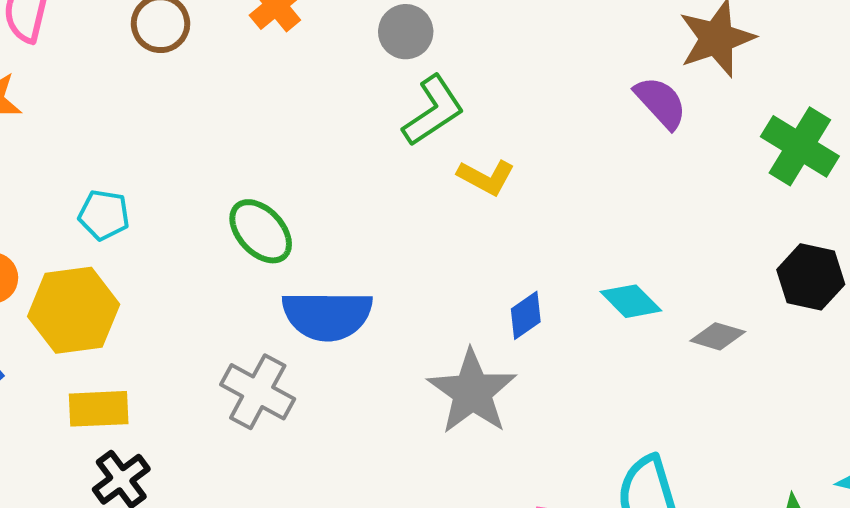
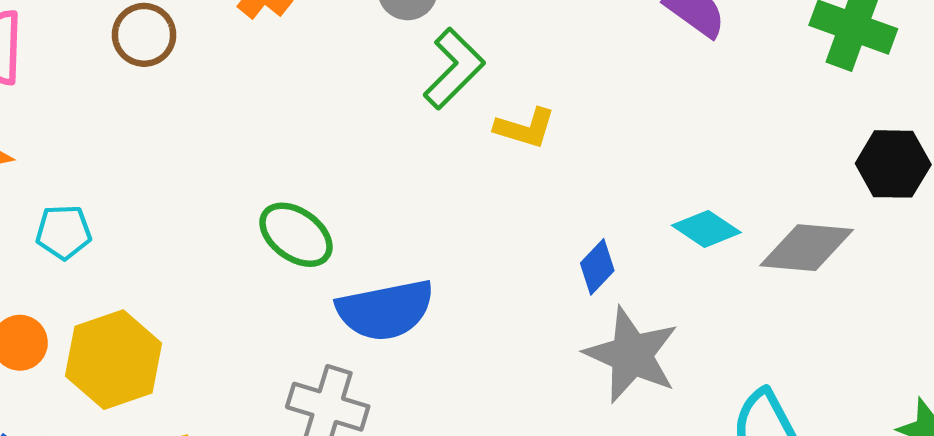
cyan pentagon: (104, 215) -> (64, 232), moved
gray diamond: (718, 336) -> (807, 248), size x1.6
gray star: (472, 392) -> (632, 355), moved

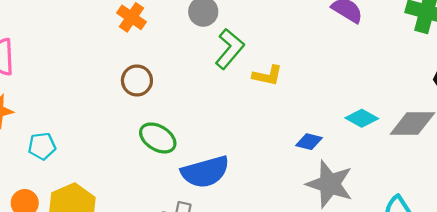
brown circle: (144, 35) -> (137, 80), moved
blue diamond: (597, 267) -> (309, 142), turned 65

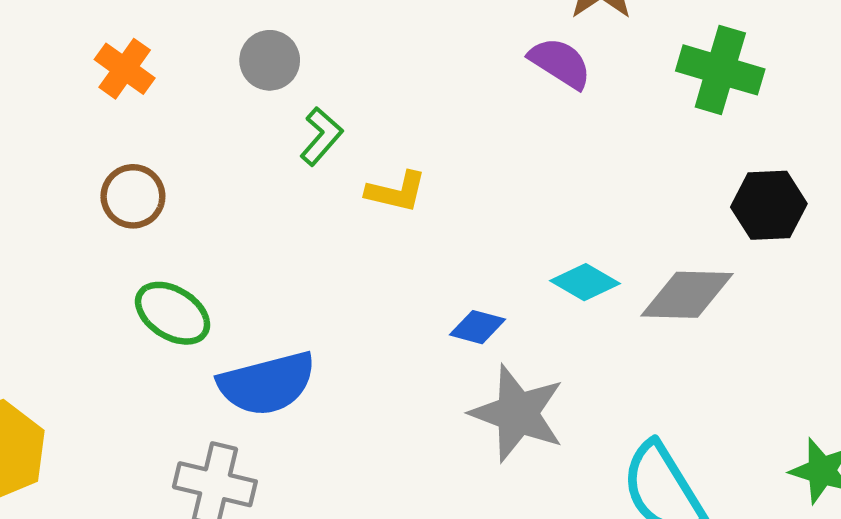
green L-shape: (230, 49) -> (321, 136), size x0.7

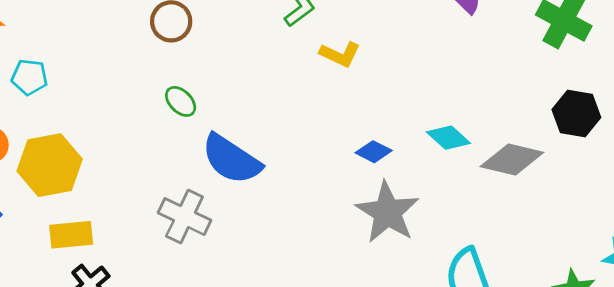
green ellipse: (173, 313) -> (181, 101), size x0.7
blue semicircle: (267, 383) -> (231, 159), turned 36

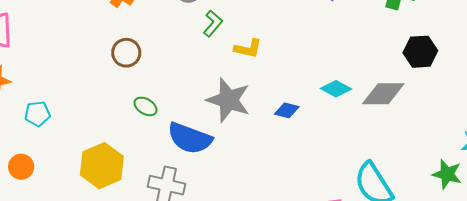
yellow hexagon: (50, 165) -> (102, 166), moved
gray star: (387, 212) -> (228, 100), moved

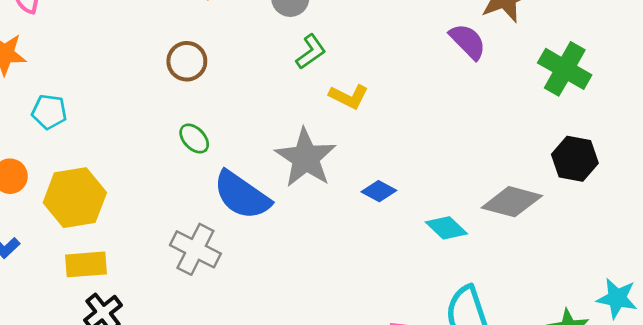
cyan diamond: (336, 89) -> (446, 228), moved
yellow hexagon: (102, 166) -> (75, 198), moved

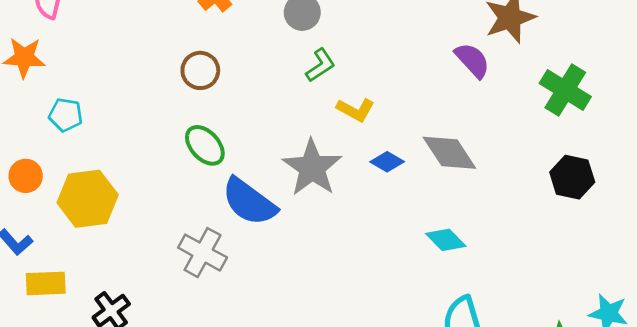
green ellipse: (194, 139) -> (205, 145), size x1.4
blue diamond: (379, 191) -> (387, 162), moved
gray diamond: (512, 202) -> (449, 153), moved, turned 40
yellow rectangle: (86, 264) -> (46, 283), moved

